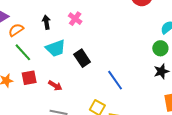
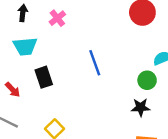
black rectangle: (82, 58) -> (44, 77), moved
blue line: (115, 80) -> (95, 63), moved

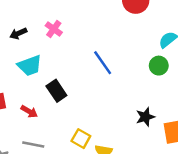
black arrow: (23, 13) -> (18, 33), turned -105
black star: (141, 107) -> (145, 117), moved

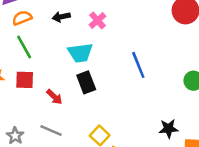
cyan trapezoid: (30, 66) -> (80, 53), moved

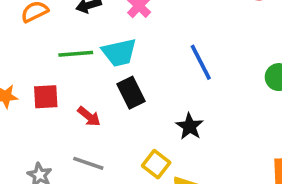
green line: (24, 47) -> (76, 54), moved, turned -60
black star: (168, 129) -> (190, 126), moved, turned -30

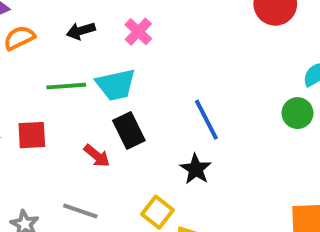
blue line: (201, 62) -> (206, 120), moved
red arrow: (89, 116) -> (97, 156), moved

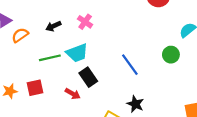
green circle: (298, 113) -> (171, 55), moved
black star: (196, 169) -> (135, 104), moved

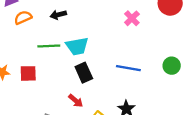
pink cross: (85, 22) -> (132, 18), moved
blue line: (130, 65) -> (128, 68), turned -55
red arrow: (73, 94) -> (76, 101), moved

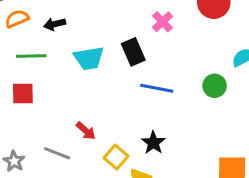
black arrow: (58, 15) -> (55, 24), moved
green line: (49, 46) -> (31, 56), moved
black rectangle: (84, 73) -> (133, 52), moved

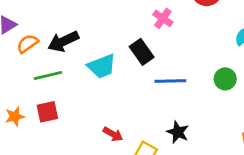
black arrow: (55, 24) -> (63, 41), size x1.5
green circle: (215, 86) -> (225, 79), moved

